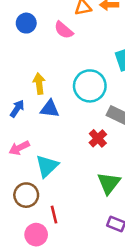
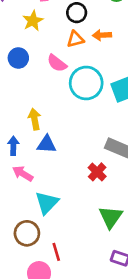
cyan circle: (90, 86) -> (86, 83), moved
blue arrow: (17, 109) -> (13, 146), turned -30
pink arrow: (19, 148) -> (23, 174), moved, turned 60

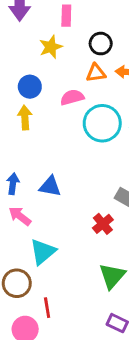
pink semicircle: (57, 63) -> (72, 97), turned 120
yellow arrow: (34, 119) -> (25, 118), moved

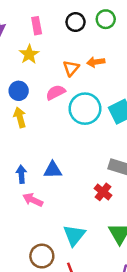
black circle: (101, 44) -> (76, 22), moved
orange triangle: (96, 73) -> (71, 68), turned -30
cyan triangle: (43, 252) -> (74, 235), moved

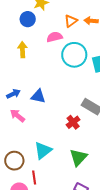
blue circle: (19, 91) -> (28, 19), moved
blue arrow: (21, 174) -> (13, 94), turned 56

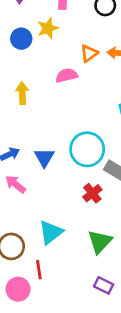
blue circle: (28, 19) -> (21, 39), moved
cyan circle: (74, 55) -> (87, 149), moved
blue triangle: (38, 96) -> (44, 157), turned 49

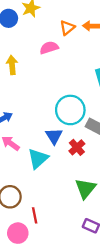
blue triangle: (44, 157) -> (54, 136), moved
cyan triangle: (51, 232) -> (38, 159), moved

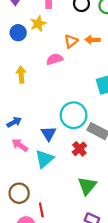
blue triangle: (54, 136) -> (49, 134), moved

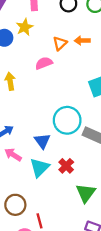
red cross: (79, 149) -> (66, 166), moved

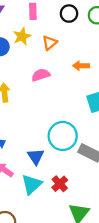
orange arrow: (82, 41) -> (81, 66), moved
orange triangle: (60, 43) -> (50, 43), moved

